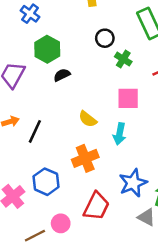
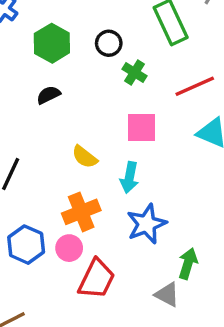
green hexagon: (47, 49) -> (52, 43), moved
blue star: (133, 183) -> (147, 224), moved
pink circle: (61, 223) -> (69, 248), moved

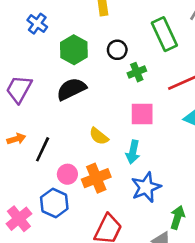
green cross: (135, 72) -> (137, 72), turned 36
black semicircle: (48, 95) -> (71, 89), size x1.6
pink circle: (69, 248) -> (67, 174), moved

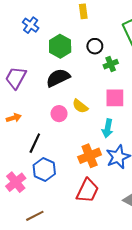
yellow semicircle: (99, 136) -> (80, 106), moved
black line: (43, 149) -> (35, 143), moved
pink circle: (67, 174) -> (59, 114), moved
orange cross: (96, 178) -> (90, 156), moved

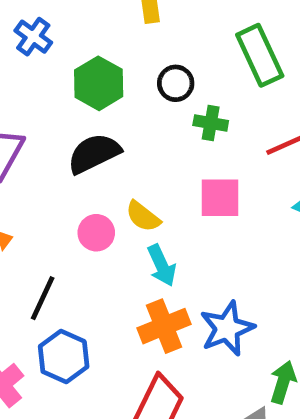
green cross: (111, 64) -> (211, 123), turned 32
cyan arrow: (108, 128) -> (162, 265), moved, turned -36

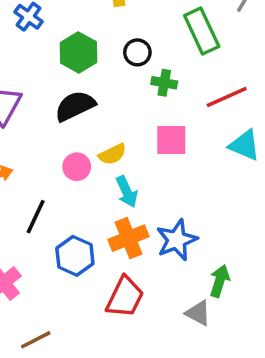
yellow semicircle: (143, 216) -> (112, 154), turned -64
blue hexagon: (64, 356) -> (75, 256), moved

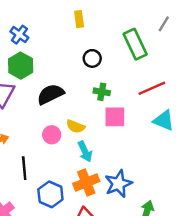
green hexagon: (78, 52) -> (21, 66), moved
green cross: (164, 83) -> (102, 92), moved
yellow semicircle: (112, 154) -> (75, 126), turned 48
black line: (36, 217) -> (24, 168), turned -30

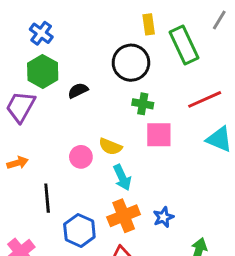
yellow rectangle: (79, 19) -> (149, 24), moved
black circle: (92, 58) -> (131, 63), size x1.6
black semicircle: (50, 94) -> (78, 91), moved, size x0.6
blue star: (118, 184) -> (163, 217), size x0.6

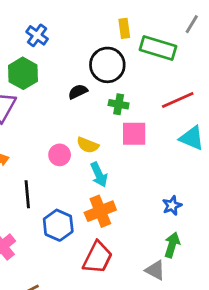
blue cross: (41, 33) -> (37, 35), moved
green rectangle: (184, 45) -> (158, 48), turned -48
black semicircle: (78, 91) -> (78, 92), moved
blue star: (163, 217) -> (172, 206), moved

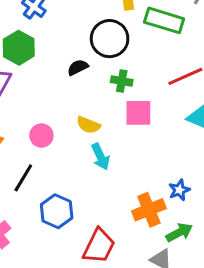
pink circle: (60, 155) -> (41, 136), moved
black line: (27, 194) -> (23, 178), turned 36
orange cross: (100, 211) -> (149, 210), moved
green arrow: (172, 245) -> (179, 232), turned 45

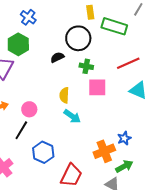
yellow semicircle: (88, 125) -> (64, 95), turned 70
pink circle: (41, 136) -> (29, 109), moved
cyan arrow: (100, 157) -> (72, 116), turned -30

